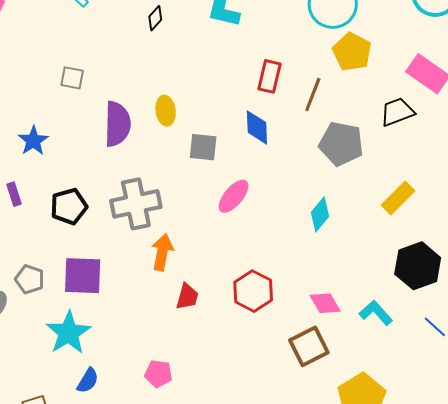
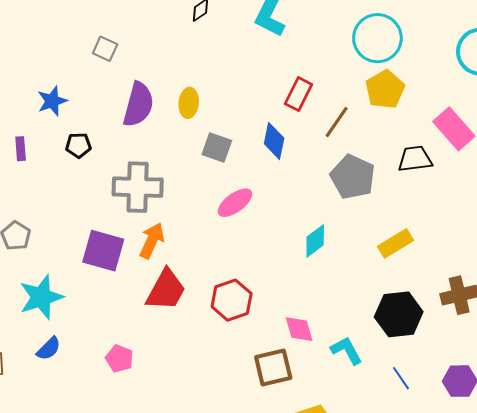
black pentagon: (69, 206) -> (78, 145), moved, size x0.7
purple square: (83, 276) -> (103, 251), moved
red trapezoid: (187, 297) -> (166, 290), size x1.6

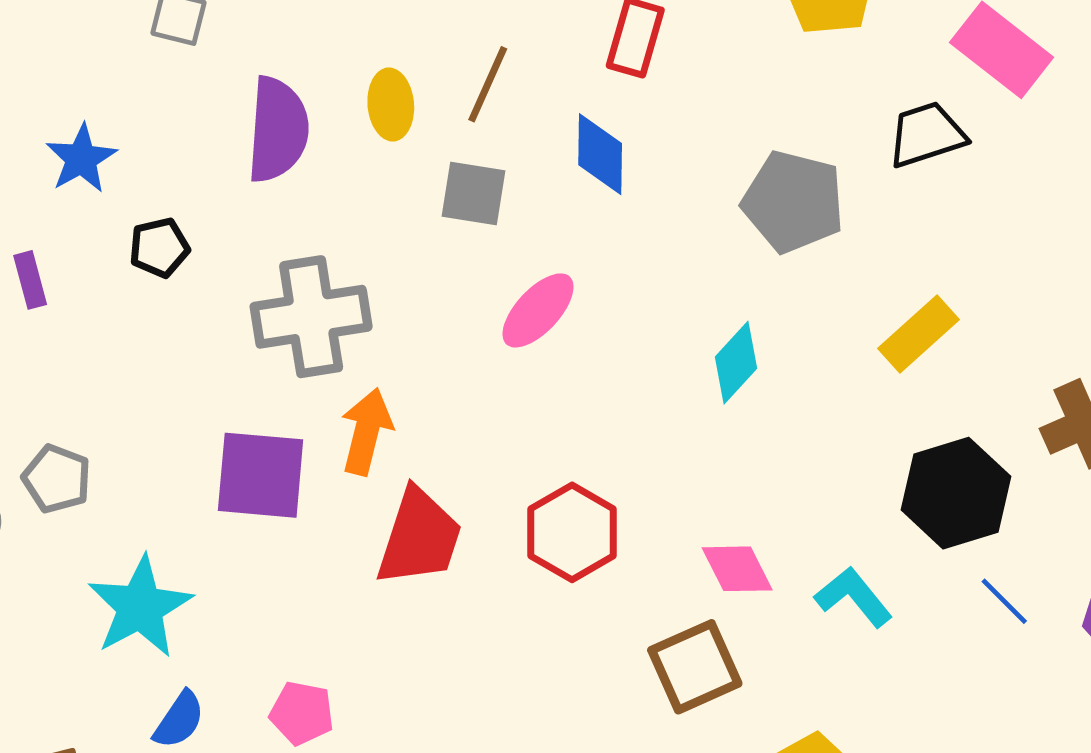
brown line: (337, 122) -> (488, 84), moved
pink pentagon: (119, 359) -> (302, 713), moved
blue line: (401, 378) -> (1004, 601), moved

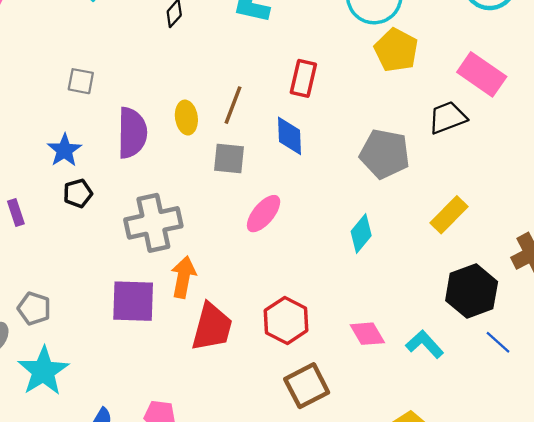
blue star: (81, 159) -> (64, 150), moved
cyan star: (140, 607) -> (43, 371), moved
brown square: (695, 667) -> (307, 386), moved

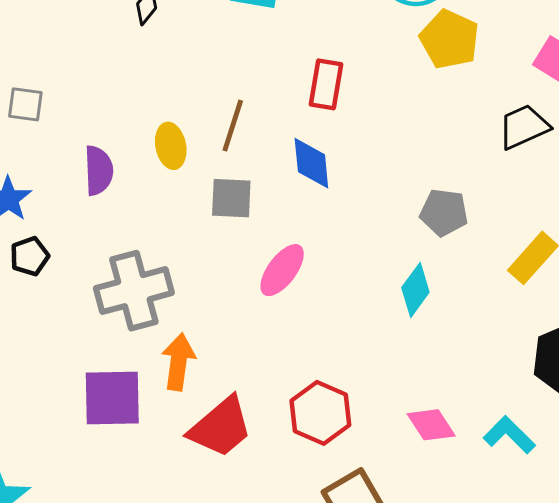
purple semicircle: (132, 133) -> (98, 170), size x0.7
gray pentagon: (385, 154) -> (444, 212), moved, size x0.7
red trapezoid: (212, 327) -> (221, 427), turned 38

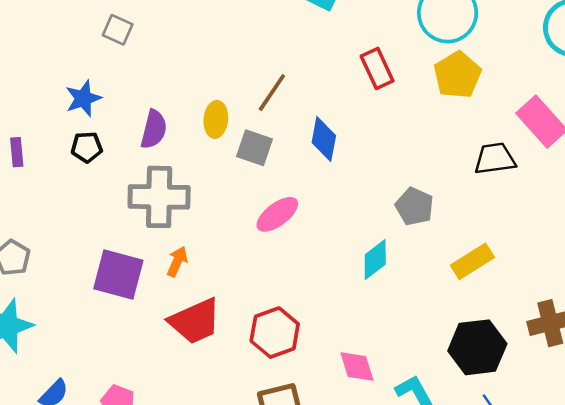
red rectangle: (326, 84) -> (377, 68), moved, turned -51
yellow ellipse: (171, 146) -> (216, 119), moved
purple semicircle: (98, 170) -> (154, 129), moved
orange arrow: (178, 362) -> (177, 262), size x0.7

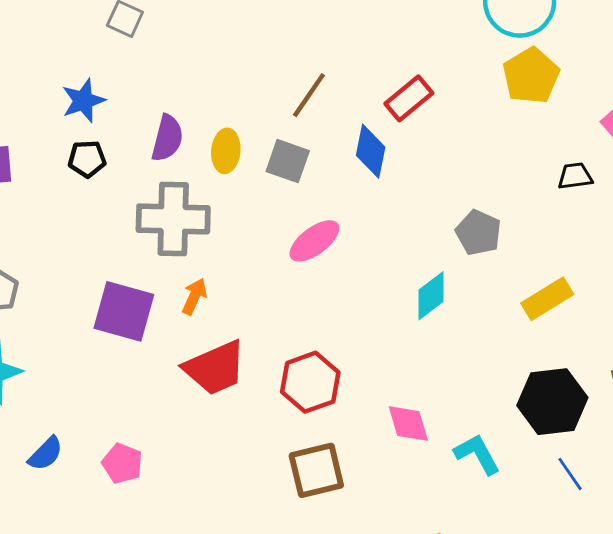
red rectangle: (377, 68) -> (409, 98), moved, turned 75
yellow ellipse: (216, 119) -> (226, 151), moved
black trapezoid: (495, 159) -> (575, 176), size x0.7

